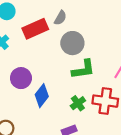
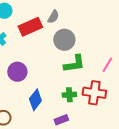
blue diamond: (42, 96) -> (35, 100), moved
green cross: (78, 103) -> (69, 95), turned 32

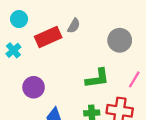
gray circle: (64, 40) -> (120, 40), moved

